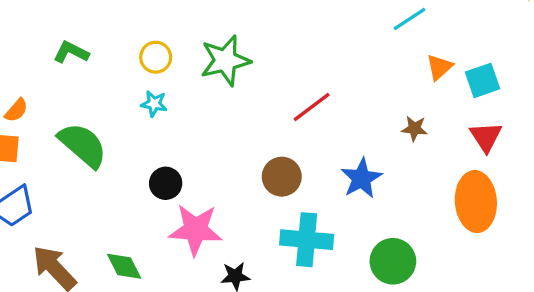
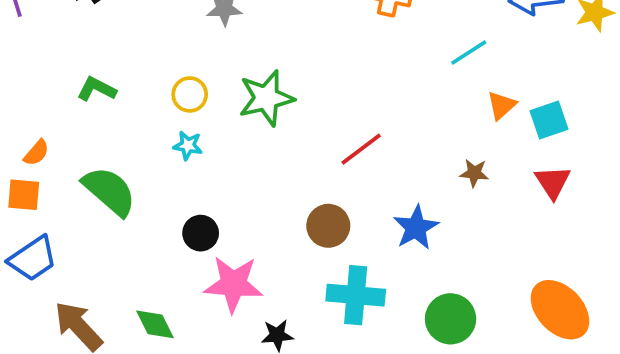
orange ellipse: (476, 202) -> (560, 310), moved, turned -40

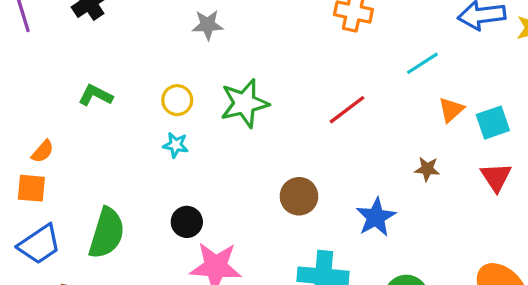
red line: (361, 149) -> (347, 110), moved
green semicircle: (109, 191) -> (107, 233), moved, turned 66
brown circle: (328, 226) -> (299, 196), moved

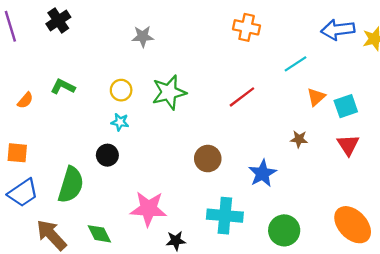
orange semicircle: (43, 151) -> (25, 100), moved
black circle: (187, 222) -> (107, 155), moved

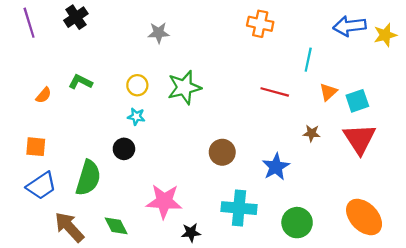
cyan line: (296, 64) -> (308, 60), turned -45
red line: (242, 97) -> (275, 92), moved, turned 52
red triangle: (348, 145) -> (360, 139), size x1.5

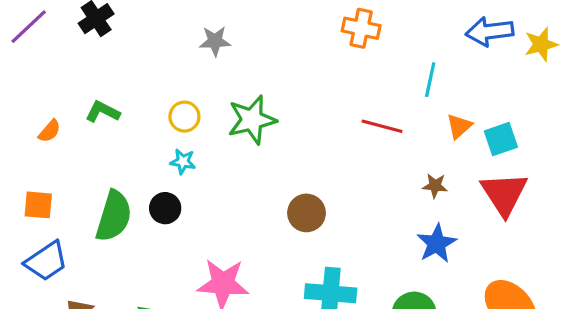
purple line: (29, 23) -> (29, 27), turned 64
blue star: (276, 167) -> (437, 243), moved
green semicircle: (88, 178) -> (114, 216), moved

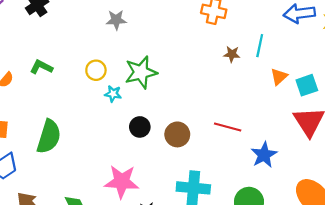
red line: (382, 126) -> (228, 127), moved
cyan star: (183, 162) -> (113, 94), moved
brown star: (435, 186) -> (232, 54), moved
black circle: (165, 208) -> (140, 127), moved

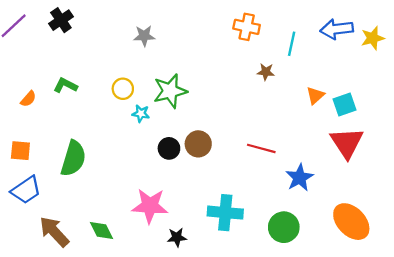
cyan line: (260, 46) -> (292, 44), moved
brown circle: (177, 134) -> (198, 144), moved

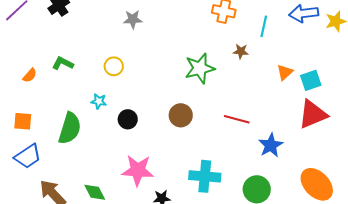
green star: (170, 91) -> (200, 68), moved
cyan star: (141, 114) -> (99, 101), moved
red triangle: (347, 143) -> (313, 114), turned 40
black circle: (169, 148) -> (128, 119), moved

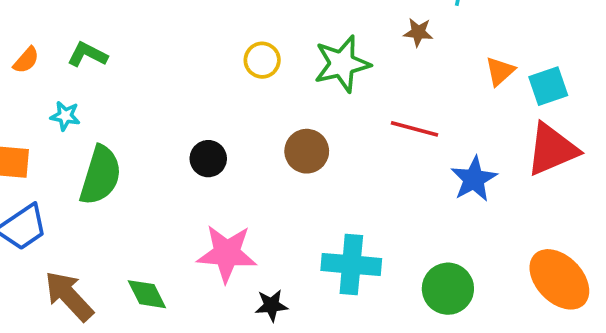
yellow circle: (114, 66) -> (262, 60), moved
orange semicircle: (30, 75) -> (26, 60), moved
cyan star: (99, 101) -> (65, 116), moved
red line: (237, 119) -> (414, 129), moved
blue star: (271, 145) -> (474, 179), moved

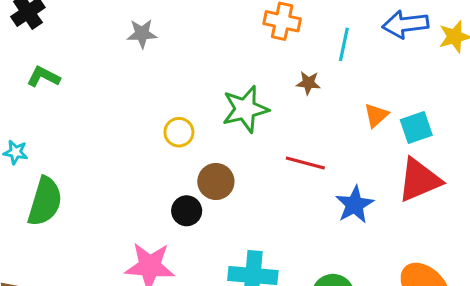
green L-shape: (87, 55) -> (43, 77), moved
yellow circle: (262, 60) -> (179, 132), moved
black circle: (208, 159) -> (187, 211), moved

